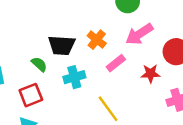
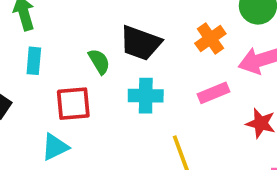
orange cross: (97, 40) -> (210, 38), moved

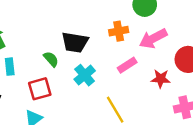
orange cross: (210, 38) -> (119, 31), turned 36
cyan cross: (146, 96) -> (85, 75), turned -30

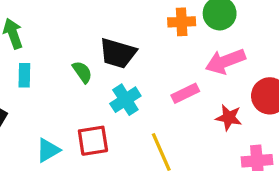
orange cross: (119, 31) -> (182, 22), moved
red square: (40, 89) -> (93, 141), moved

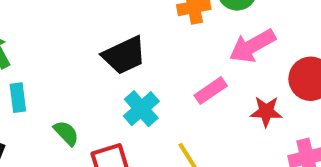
black trapezoid: (118, 53) -> (124, 55), turned -33
green semicircle: (82, 72) -> (66, 133), moved

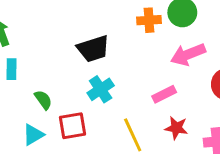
pink rectangle: (211, 91) -> (164, 94), moved
red star: (266, 112) -> (176, 128), moved

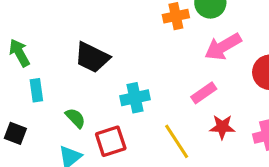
black trapezoid: (93, 49) -> (92, 57), moved, turned 52
cyan cross: (101, 89) -> (135, 98), turned 30

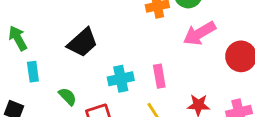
black trapezoid: (92, 57) -> (83, 43), turned -68
pink rectangle: (204, 93) -> (159, 76), moved, turned -65

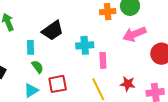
cyan rectangle: (33, 72) -> (31, 47), moved
cyan cross: (121, 79) -> (85, 45), moved

